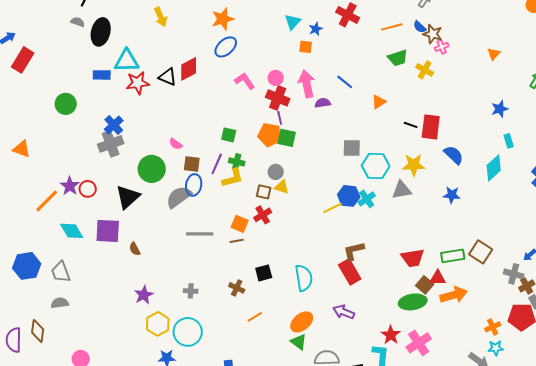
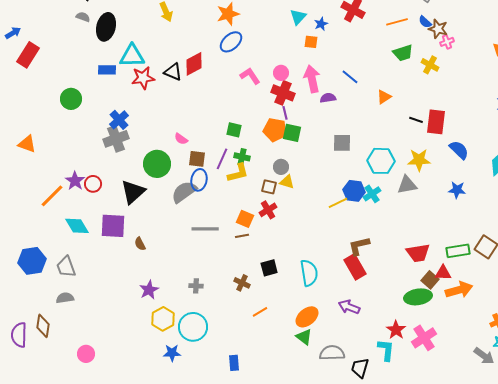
gray square: (352, 148) -> (342, 143), moved

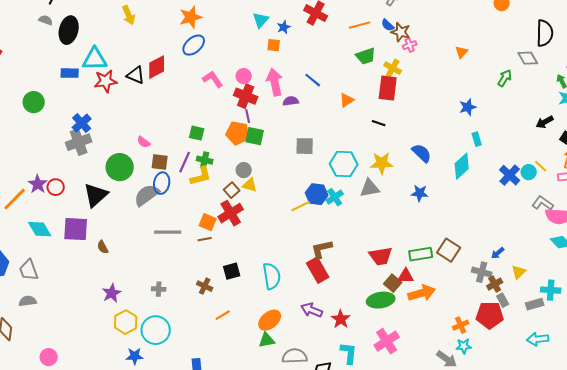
red rectangle: (436, 122) -> (388, 88), moved
brown square: (269, 187) -> (232, 190), turned 35
red cross: (268, 210) -> (231, 213), size x1.4
red star: (396, 330) -> (341, 319), moved
green triangle: (304, 337) -> (267, 340), turned -48

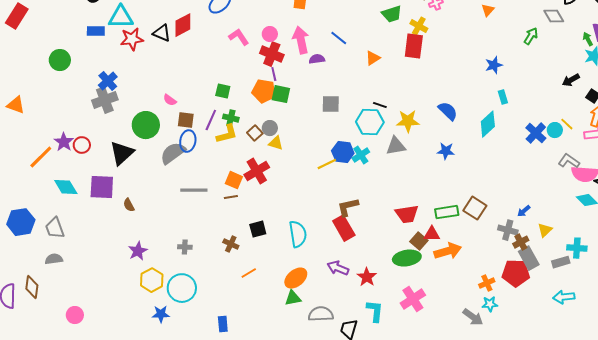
black line: (379, 123) -> (380, 105), moved
brown square: (232, 190) -> (255, 133), moved
gray rectangle: (503, 300) -> (529, 258), size x1.6

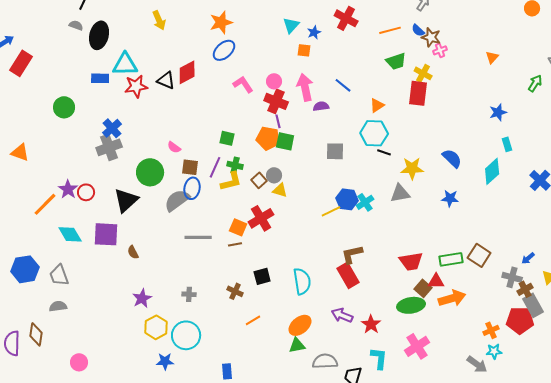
cyan hexagon: (370, 122) -> (374, 133), moved

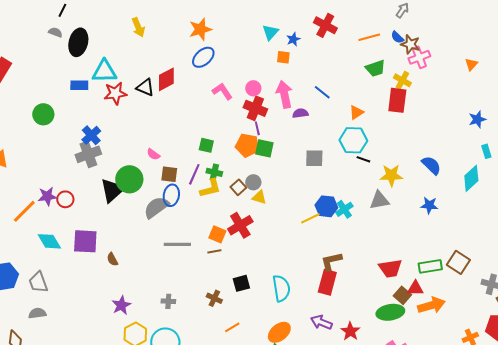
pink cross: (440, 50) -> (419, 57), size x1.5
purple star: (68, 189) -> (47, 196), turned 30
black triangle: (126, 200) -> (112, 190), moved
red rectangle: (348, 275) -> (327, 282), turned 45

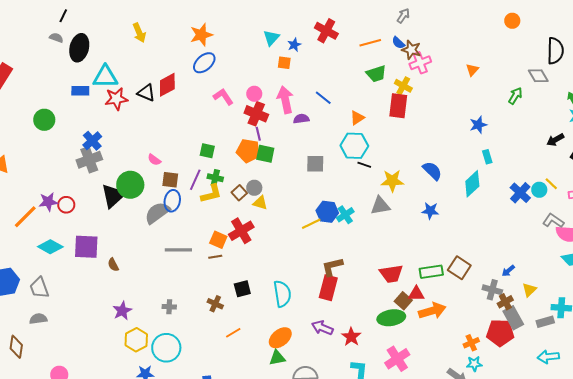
cyan diamond: (49, 241) -> (50, 247), turned -30

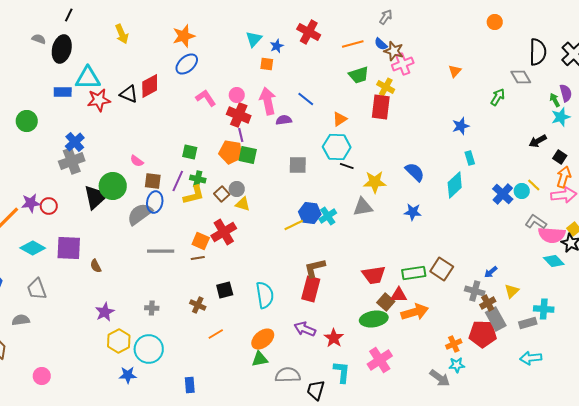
black line: (63, 16) -> (69, 15), moved
gray trapezoid: (39, 288) -> (37, 289), moved

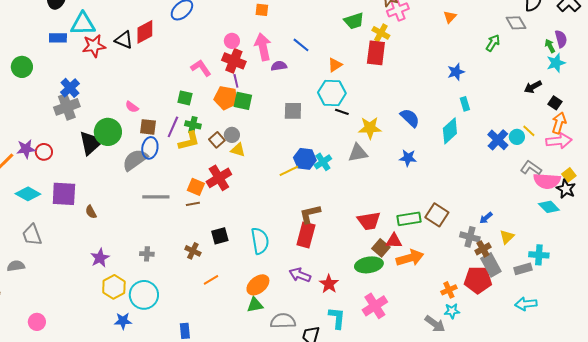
pink L-shape: (206, 98) -> (201, 68), moved

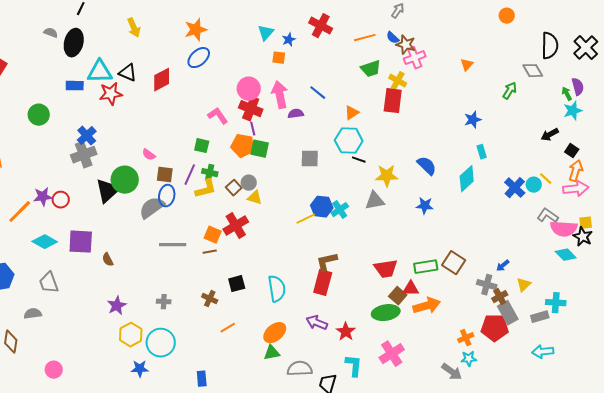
black triangle: (124, 40) -> (128, 73), moved
pink circle: (232, 41) -> (249, 89), size x1.5
yellow square: (569, 175) -> (586, 223), turned 32

